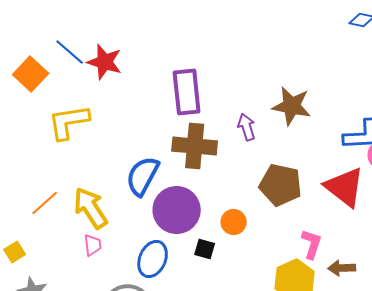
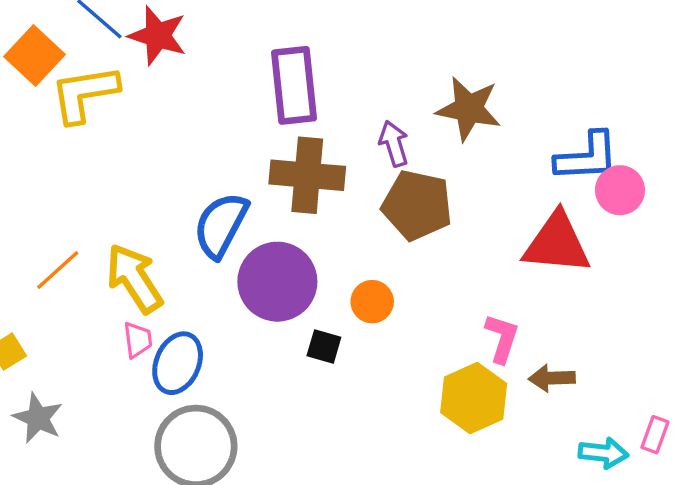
yellow L-shape: (69, 122) -> (84, 94), moved
brown pentagon: (281, 185) -> (417, 205), moved
red triangle: (345, 187) -> (557, 243), turned -33
blue ellipse: (153, 259) -> (178, 363), moved

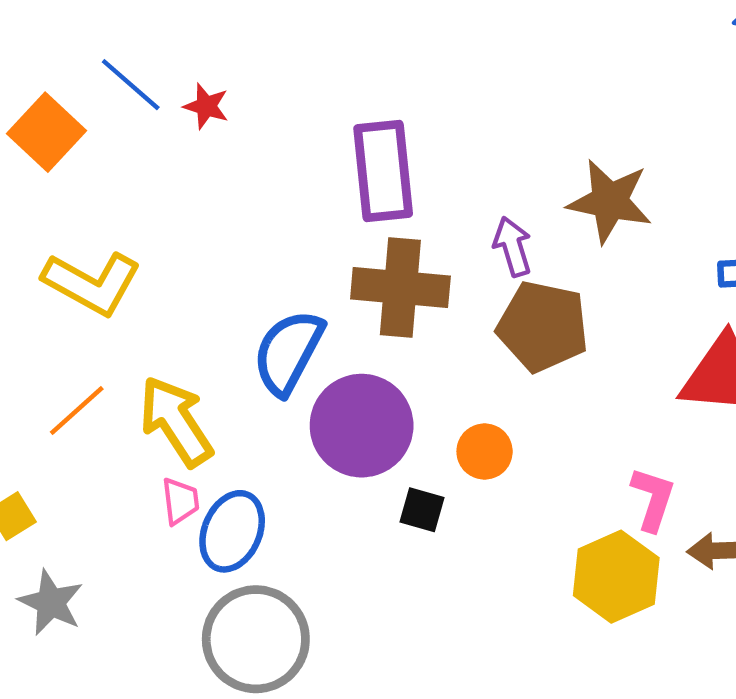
red star: (158, 36) -> (206, 106), size x0.6
yellow L-shape: (84, 94) -> (92, 283), moved, turned -142

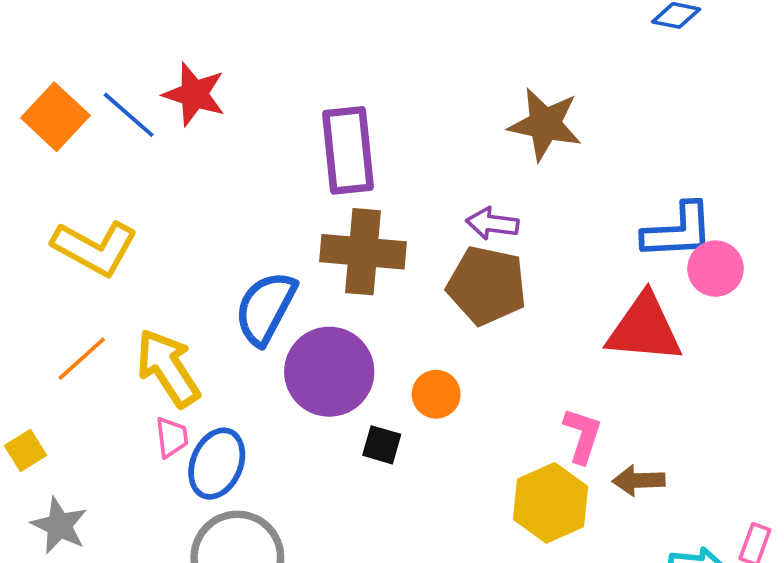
blue line: (131, 85) -> (129, 115), moved
red star: (206, 106) -> (194, 94), size x1.6
brown star: (610, 201) -> (545, 124), moved
purple arrow: (513, 247) -> (492, 224), moved, turned -66

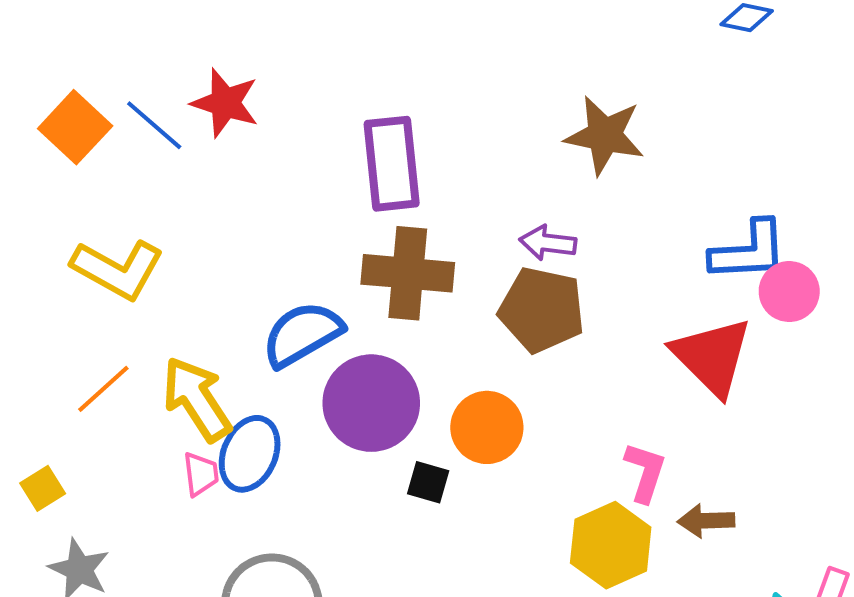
blue semicircle: (265, 308) -> (302, 334), turned 32
red triangle: (644, 329) -> (712, 356), turned 40
orange circle: (436, 394) -> (487, 427), size x1.4
blue ellipse: (217, 464) -> (250, 454), moved

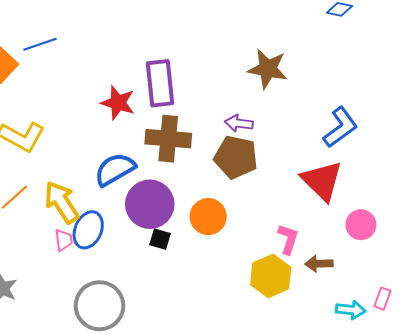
red star: (225, 103) -> (118, 103), moved
blue line: (154, 125) -> (40, 44), moved, turned -60
blue L-shape: (749, 251) -> (340, 127), turned -33
pink circle: (789, 292) -> (361, 225), moved
black square: (428, 482) -> (160, 239), moved

